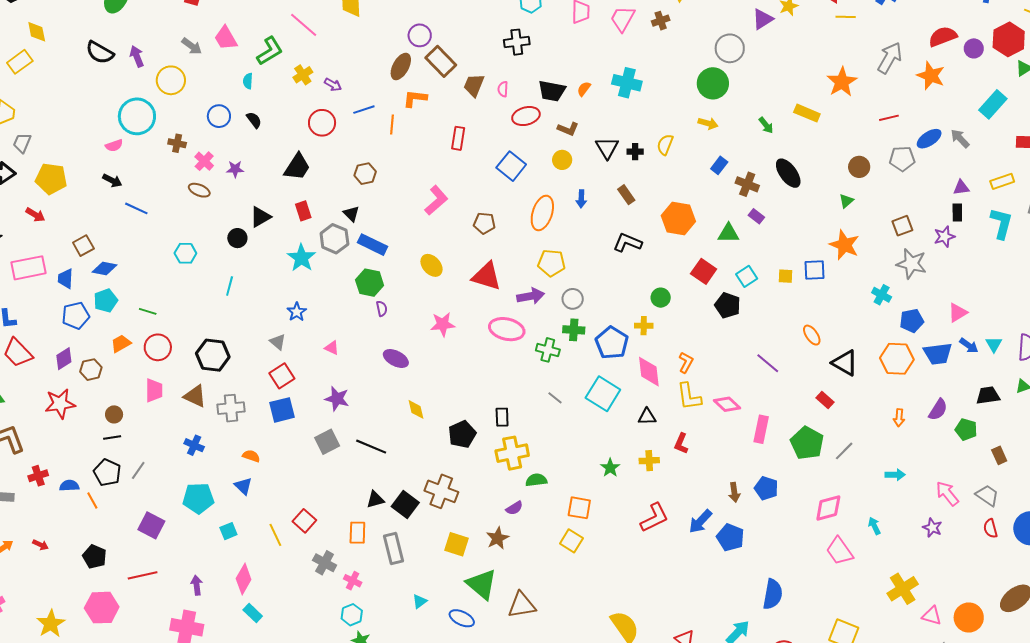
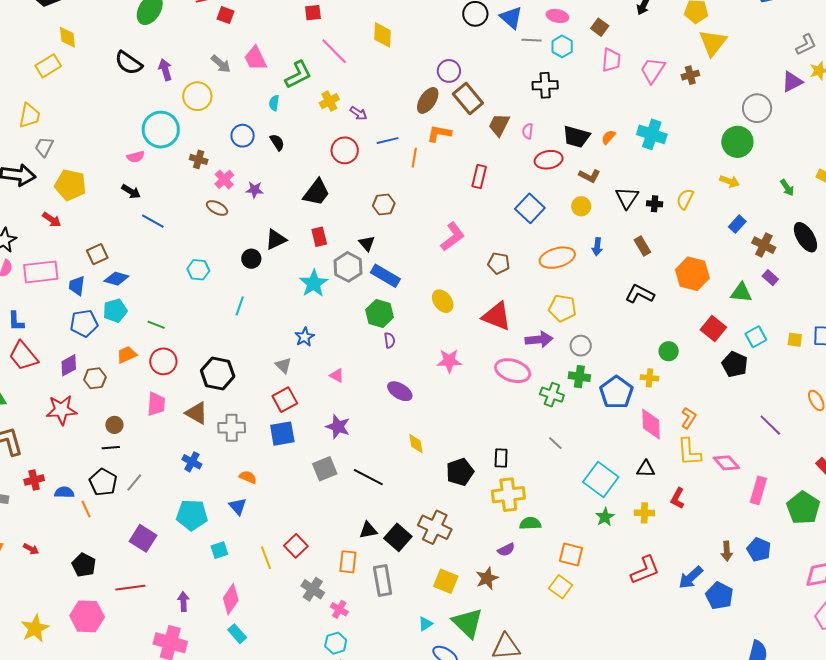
orange ellipse: (542, 213) -> (557, 258), turned 52
cyan square: (603, 394) -> (601, 480), moved
cyan triangle: (420, 601) -> (425, 624), moved

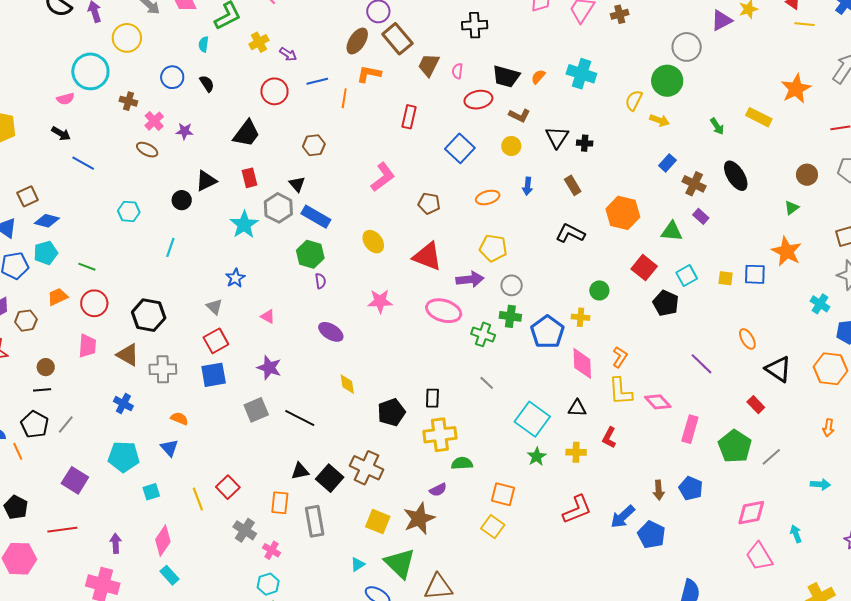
yellow semicircle: (685, 199) -> (634, 100), moved
orange ellipse: (557, 258) -> (488, 197), size x0.7
brown star: (487, 578) -> (419, 518), size x1.4

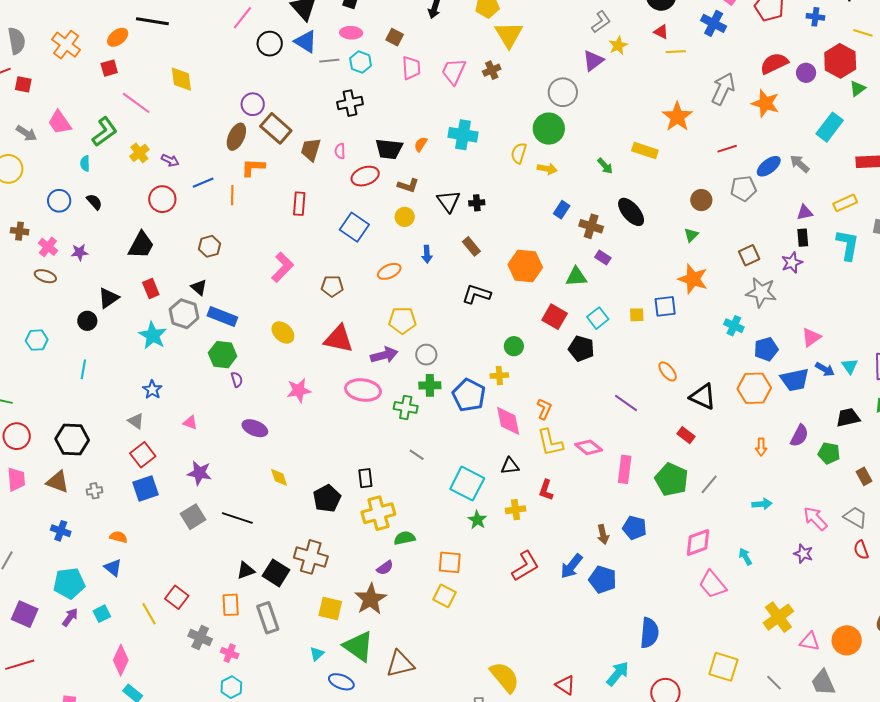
gray cross: (163, 369) -> (95, 491), size x0.6
purple arrow: (116, 543) -> (70, 617), moved, turned 48

